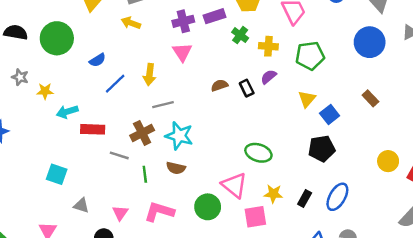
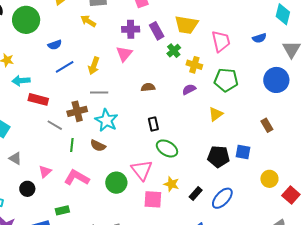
purple rectangle: (214, 16) -> (157, 31), turned 66
black rectangle: (247, 88) -> (153, 124), moved
blue square: (330, 115) -> (243, 152), moved, turned 35

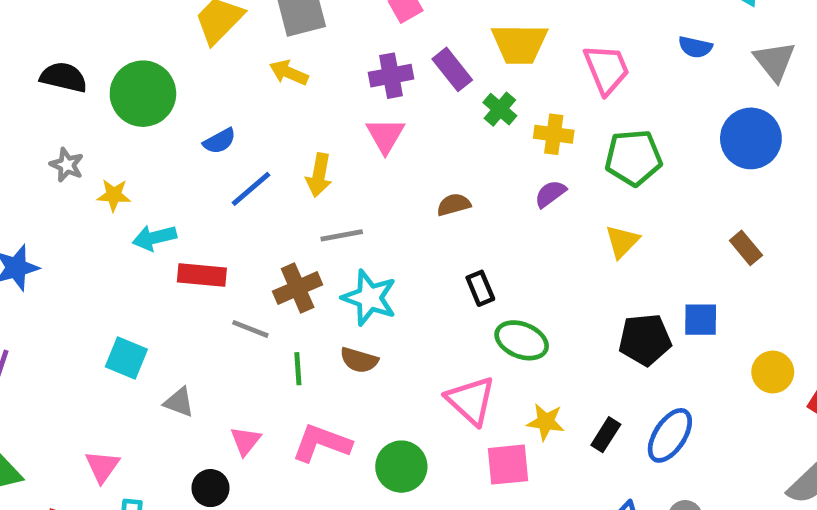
blue semicircle: (259, 38) -> (695, 47), turned 40
gray triangle: (15, 158) -> (179, 402), moved
green circle: (116, 183) -> (401, 467), moved

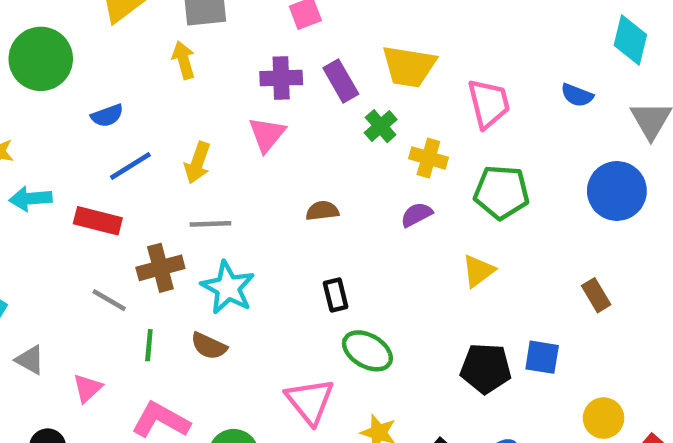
yellow arrow: (289, 73) -> (184, 60), turned 42
red rectangle: (202, 275) -> (98, 221), moved
pink triangle: (245, 441) -> (87, 388), moved

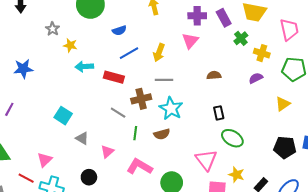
brown semicircle: (209, 346) -> (162, 134), turned -42

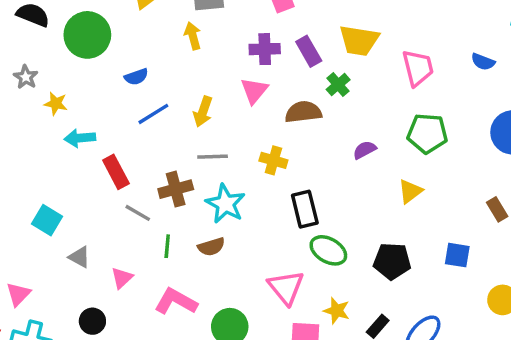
yellow cross: (262, 53) -> (273, 160), moved
brown semicircle: (214, 75) -> (303, 112), moved, size x1.5
red rectangle: (114, 77) -> (116, 172), moved, turned 48
black rectangle: (219, 113) -> (305, 209), size x1.5
black pentagon: (285, 147) -> (392, 261), moved

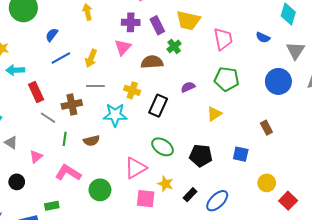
blue semicircle: (136, 77) -> (52, 35), turned 144
cyan star: (225, 204) -> (115, 115), moved, turned -30
black rectangle: (305, 209) -> (158, 106), moved, turned 35
pink triangle: (286, 287) -> (135, 168), turned 35

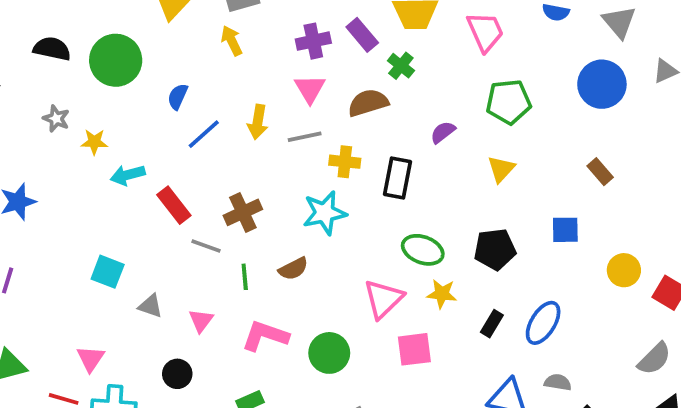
gray line: (95, 86) -> (305, 137), moved
yellow star: (165, 184) -> (442, 294), moved

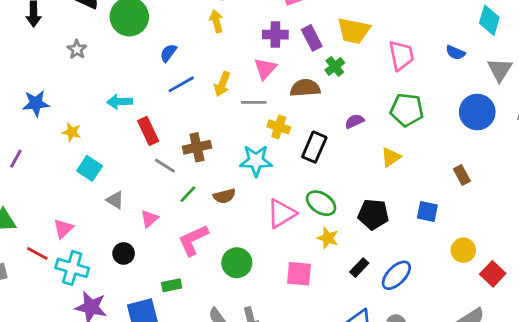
yellow star: (94, 142) -> (72, 132), moved
green line: (245, 277) -> (188, 194), turned 36
pink triangle: (383, 299) -> (281, 213), moved
pink L-shape: (265, 336) -> (193, 240), turned -56

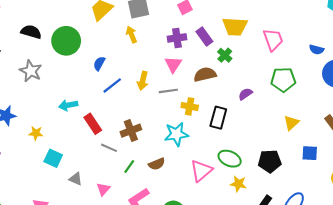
gray star: (77, 49) -> (31, 71), size x1.5
blue semicircle: (455, 53) -> (317, 50), moved
yellow triangle: (391, 157) -> (291, 123), moved

